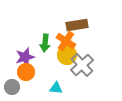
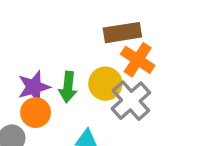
orange cross: (66, 41) -> (138, 60), moved
green arrow: (45, 43) -> (68, 87), moved

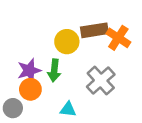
orange cross: (138, 60) -> (118, 38), moved
yellow circle: (105, 84) -> (67, 42), moved

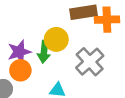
orange cross: (118, 38) -> (107, 20), turned -35
yellow circle: (67, 42) -> (56, 39), moved

